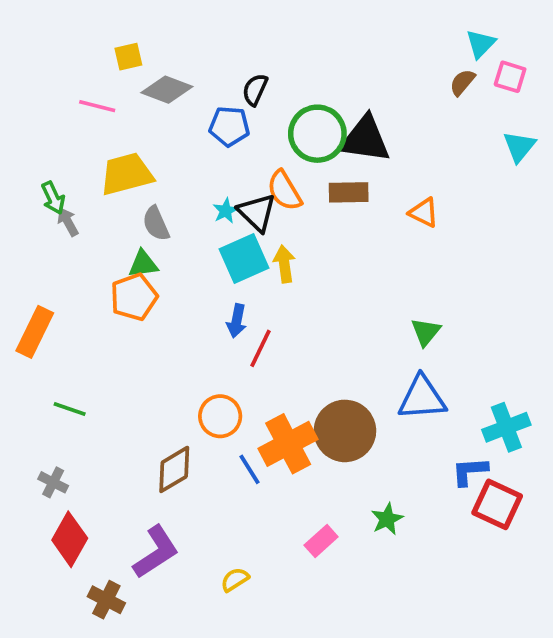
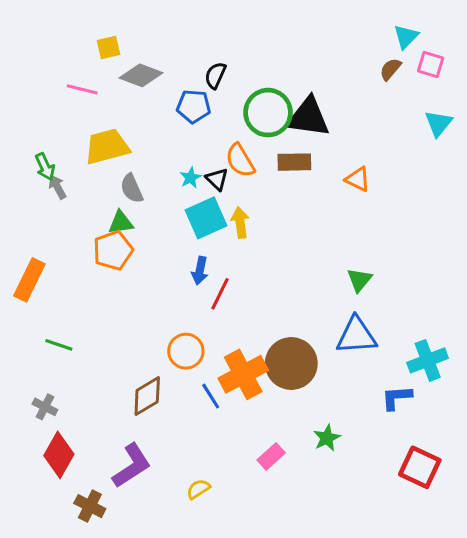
black triangle: (257, 213) -> (217, 179), size x0.7
red square: (497, 504) -> (420, 467), moved

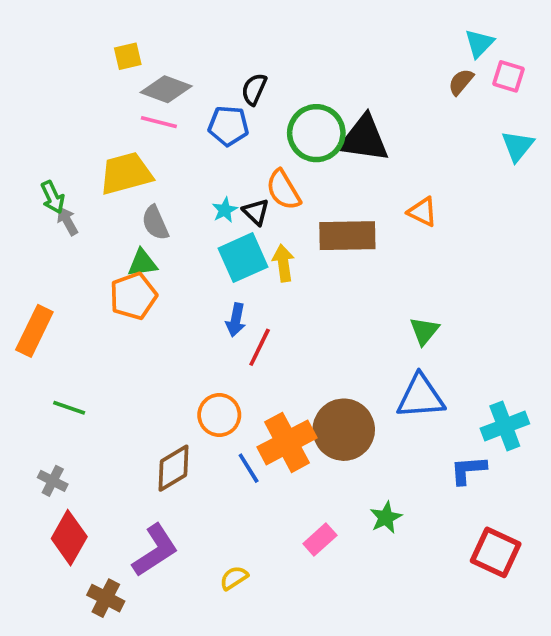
pink line: (82, 89) -> (159, 122), moved
brown rectangle: (294, 162) -> (347, 236), moved, size x1.4

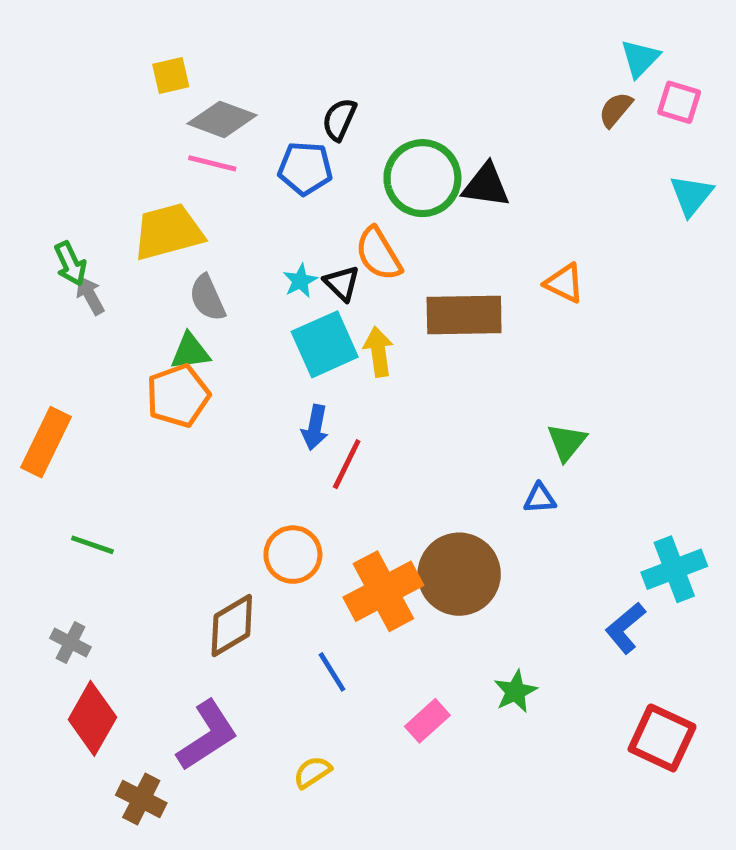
black triangle: (364, 139) -> (486, 185), size x0.7
blue triangle: (421, 397) -> (540, 498), moved, size x0.5
blue line: (249, 468) -> (332, 672), moved
blue L-shape: (468, 470) -> (625, 628), turned -36

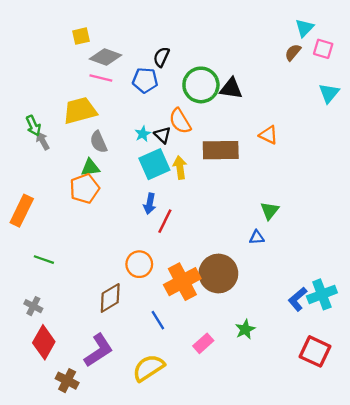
cyan cross: (674, 569) -> (322, 294), moved
yellow semicircle: (312, 772) -> (149, 368), size x1.8

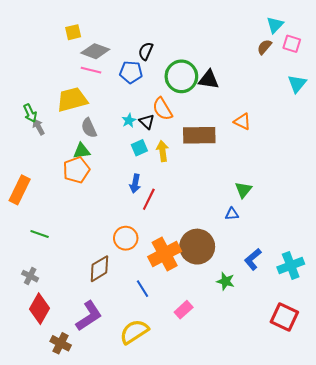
cyan square: (154, 164) -> (139, 148), size x0.6
blue L-shape: (298, 299) -> (253, 259), moved
green star: (245, 329) -> (226, 281), moved, turned -30

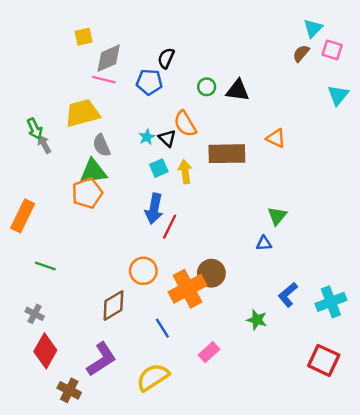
gray diamond: (95, 51) -> (109, 58), turned -44
green circle: (181, 76) -> (207, 87), size x0.5
green triangle: (82, 151) -> (93, 172), size x1.4
blue arrow: (135, 184) -> (154, 209), size x1.4
brown circle: (197, 247) -> (211, 273), moved, size x0.7

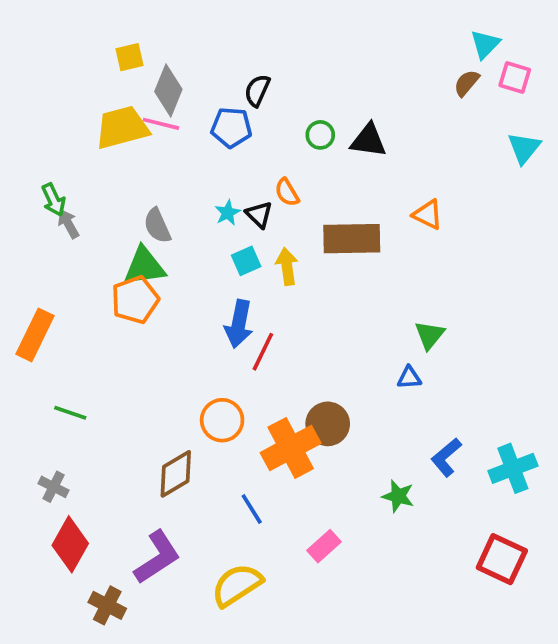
gray diamond: (109, 58) -> (168, 90), turned -44
yellow trapezoid: (82, 113) -> (122, 128), moved
orange semicircle: (185, 124) -> (287, 192), size x0.7

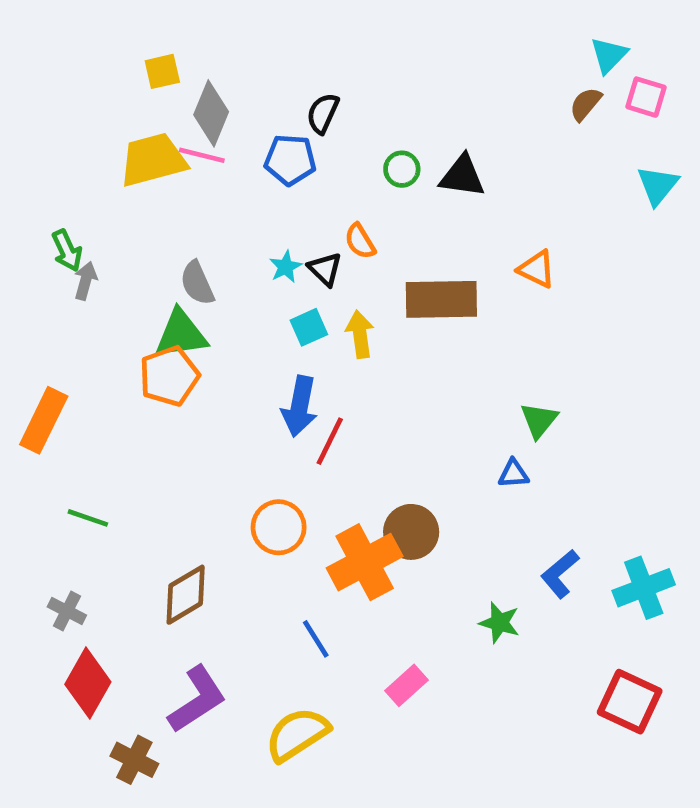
gray arrow: (68, 224) -> (86, 281), turned 44
brown diamond: (176, 474) -> (186, 595), moved

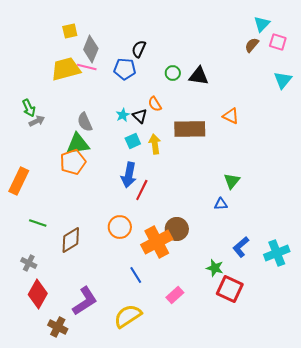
gray arrow: (86, 281) -> (37, 121), turned 49
brown diamond: (186, 595) -> (71, 240), moved
red square: (630, 702) -> (230, 289), moved

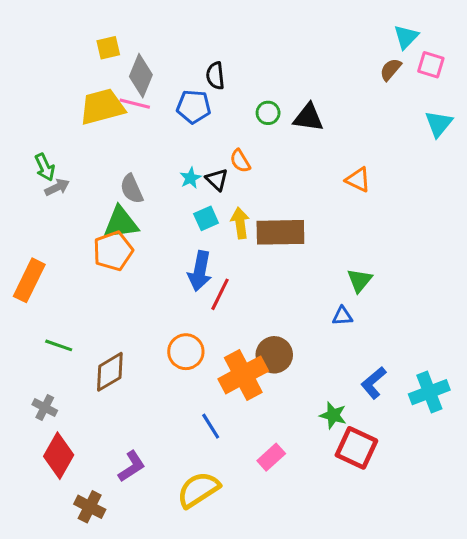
black semicircle: (139, 49) -> (215, 76), turned -30
brown rectangle: (190, 129) -> (280, 232), moved
purple L-shape: (85, 301) -> (132, 466), size x0.7

